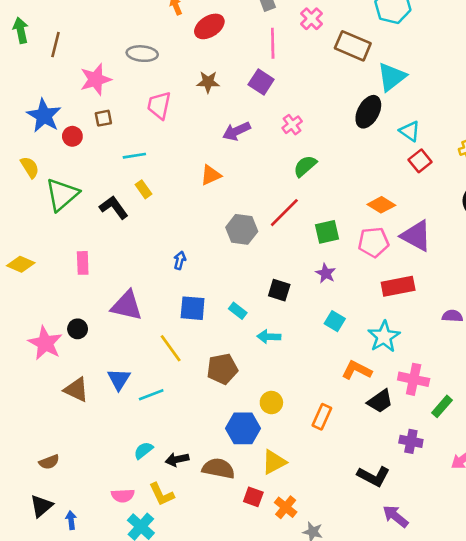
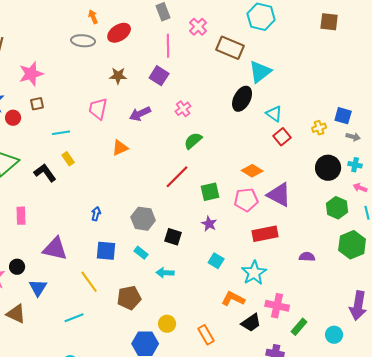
gray ellipse: (142, 54) -> (83, 41), moved
pink trapezoid: (159, 105) -> (98, 109), moved
gray hexagon: (242, 229) -> (143, 219), moved
blue triangle: (119, 379) -> (38, 288), moved
orange rectangle: (322, 417) -> (206, 335), turned -54

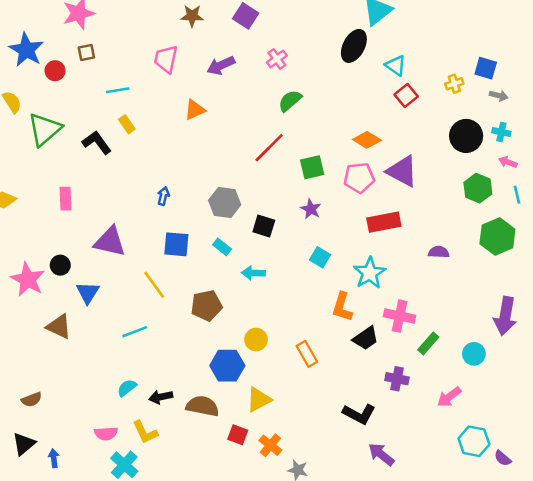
orange L-shape: (233, 299) -> (342, 307), turned -100

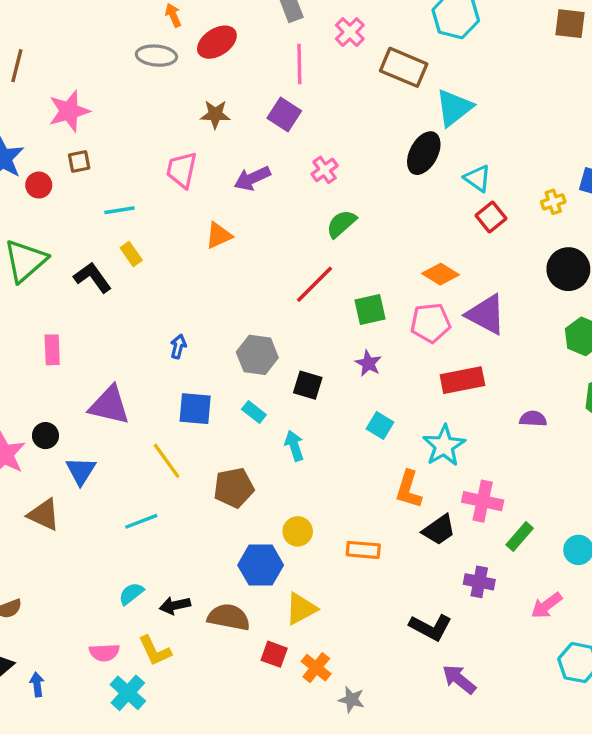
cyan arrow: (253, 273) -> (294, 446), turned 70
orange rectangle: (307, 354) -> (363, 550), turned -55

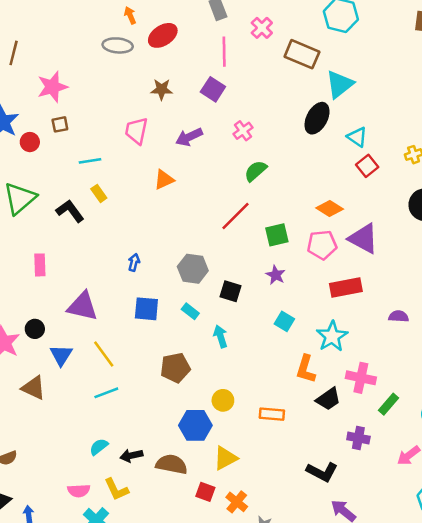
yellow line: (167, 461) -> (104, 354), moved

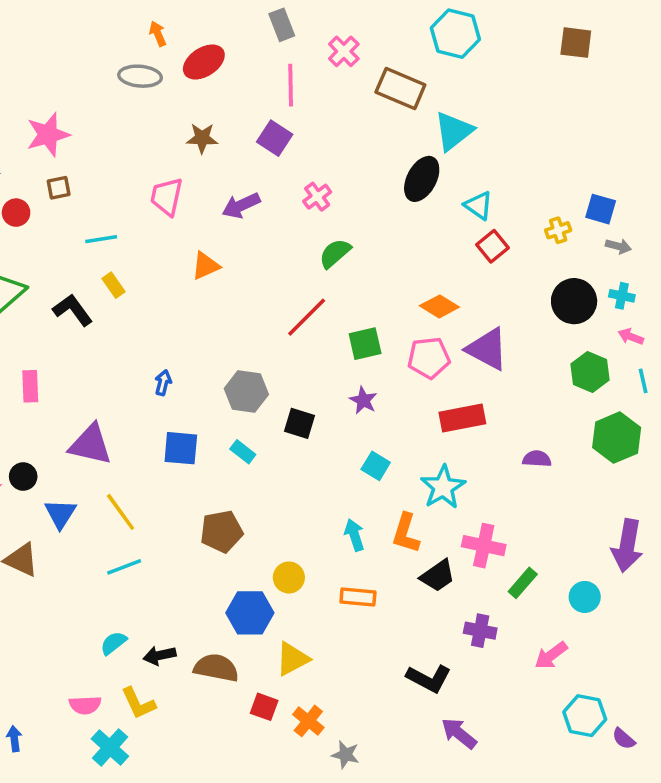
cyan arrow: (220, 336) -> (354, 535), moved

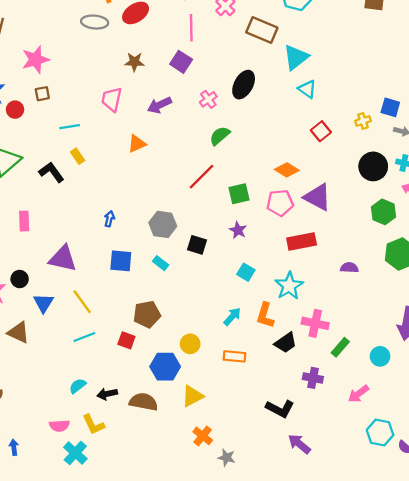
black ellipse: (422, 179) -> (244, 85), moved
cyan triangle: (478, 205) -> (307, 89), moved
cyan arrow: (354, 535) -> (232, 317), turned 60
red square: (264, 707) -> (126, 340), moved

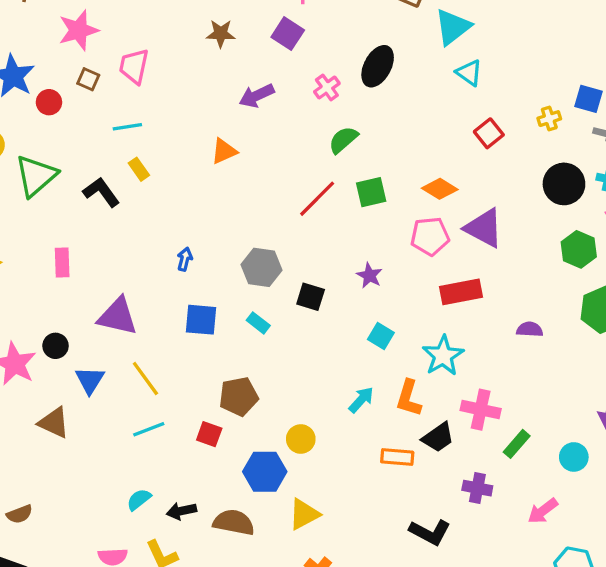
brown square: (42, 94) -> (88, 79), turned 35
pink trapezoid: (112, 99) -> (134, 66), moved
green square: (239, 194) -> (371, 192), moved
orange rectangle: (234, 356) -> (397, 457), moved

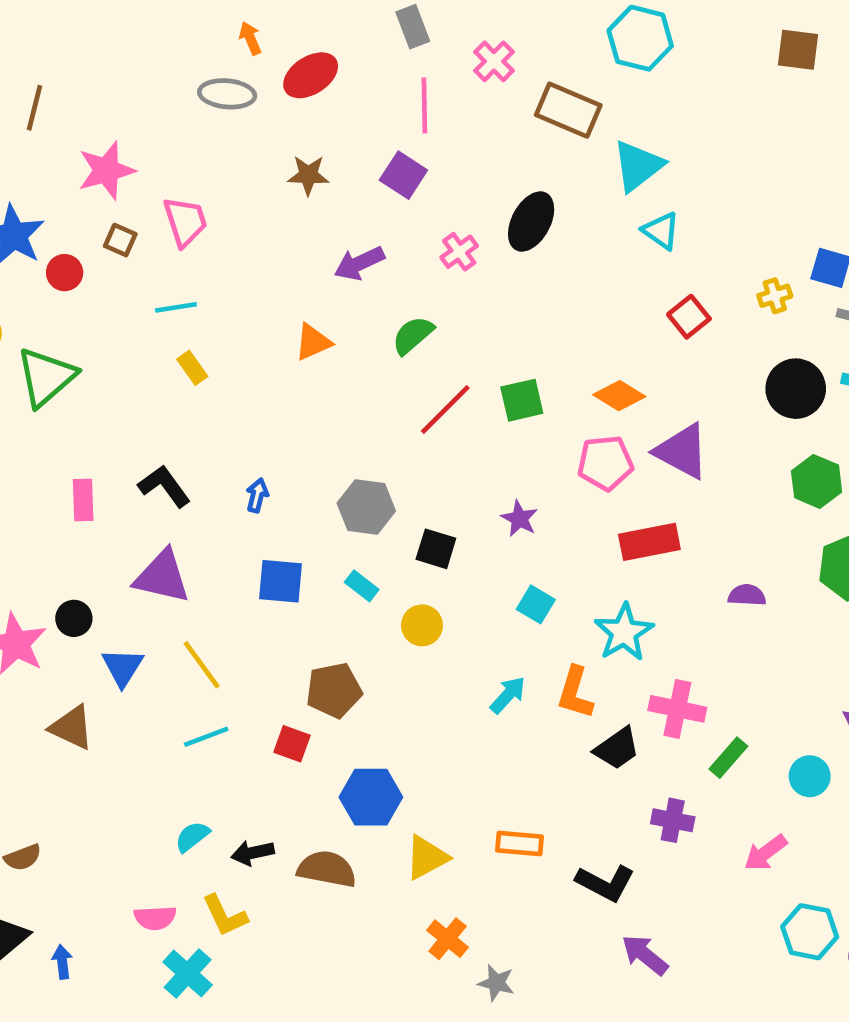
pink trapezoid: (134, 66) -> (185, 222), turned 150
green semicircle: (343, 140) -> (413, 335), moved
black L-shape: (101, 192) -> (164, 486), moved
yellow circle: (301, 439) -> (422, 625), moved
orange rectangle: (397, 457) -> (519, 844), moved

